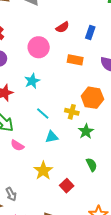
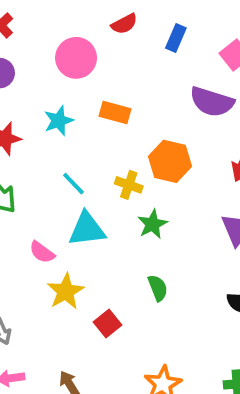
orange rectangle: (75, 60) -> (115, 112), moved
cyan triangle: (52, 137) -> (87, 229), size x1.5
pink semicircle: (17, 145) -> (42, 252), moved

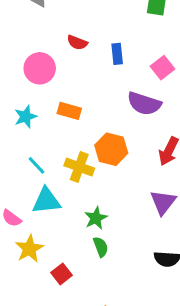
red semicircle: (124, 24) -> (77, 42), turned 48
blue rectangle: (176, 38) -> (117, 54), turned -30
yellow cross: (129, 185) -> (79, 167), size x1.4
green star: (152, 224) -> (96, 218), moved

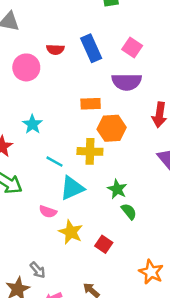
blue rectangle: (117, 54) -> (91, 48), size x1.5
pink circle: (40, 68) -> (26, 67), moved
orange rectangle: (69, 111) -> (91, 104), moved

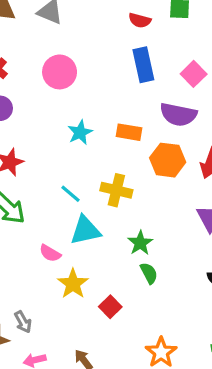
red semicircle: (55, 49) -> (140, 20), moved
cyan star: (32, 124) -> (80, 132), moved
orange hexagon: (112, 128) -> (168, 160), moved

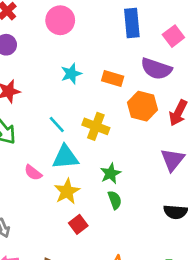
yellow star: (73, 284) -> (67, 191), moved

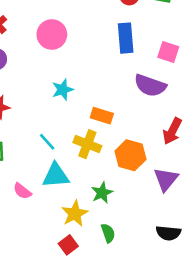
pink square: (173, 36) -> (168, 52), turned -35
orange rectangle: (113, 79) -> (102, 116), moved
orange hexagon: (142, 106) -> (130, 155), moved
yellow star: (67, 191) -> (75, 214), moved
green semicircle: (115, 200) -> (108, 233), moved

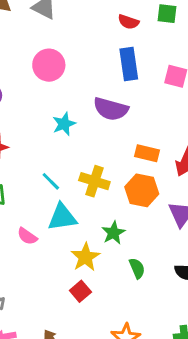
purple semicircle: (150, 86) -> (111, 109), moved
orange rectangle: (102, 116) -> (147, 153), moved
green semicircle: (108, 233) -> (137, 268), moved

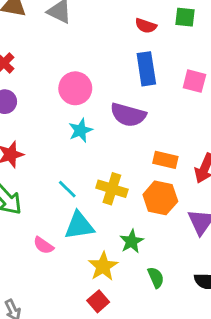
pink circle: (49, 65) -> (75, 88), moved

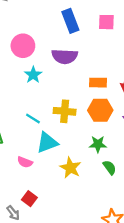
green star: (132, 241) -> (98, 144), moved, turned -30
red square: (98, 301) -> (29, 199), moved

